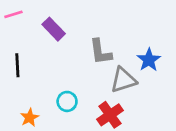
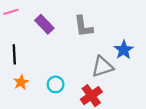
gray L-shape: (101, 52) -> (83, 26), moved
orange star: (29, 118) -> (21, 82), moved

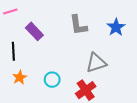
purple rectangle: (44, 24) -> (34, 31), moved
blue star: (124, 50) -> (116, 27), moved

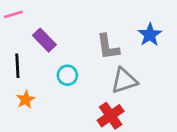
gray L-shape: (78, 25) -> (108, 47), moved
cyan circle: (52, 80) -> (67, 75), moved

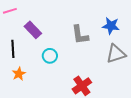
blue star: (150, 35) -> (111, 26), turned -30
gray triangle: (124, 81) -> (116, 54), moved

